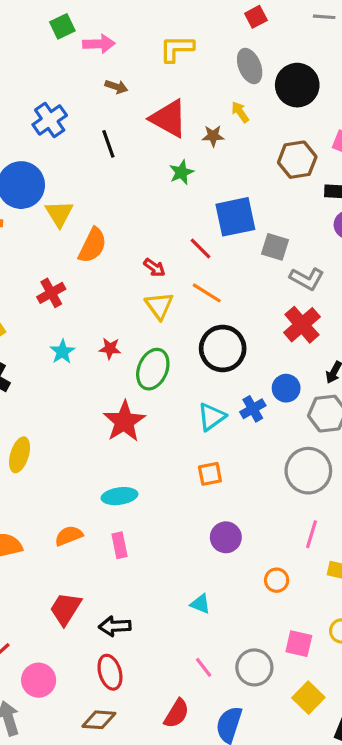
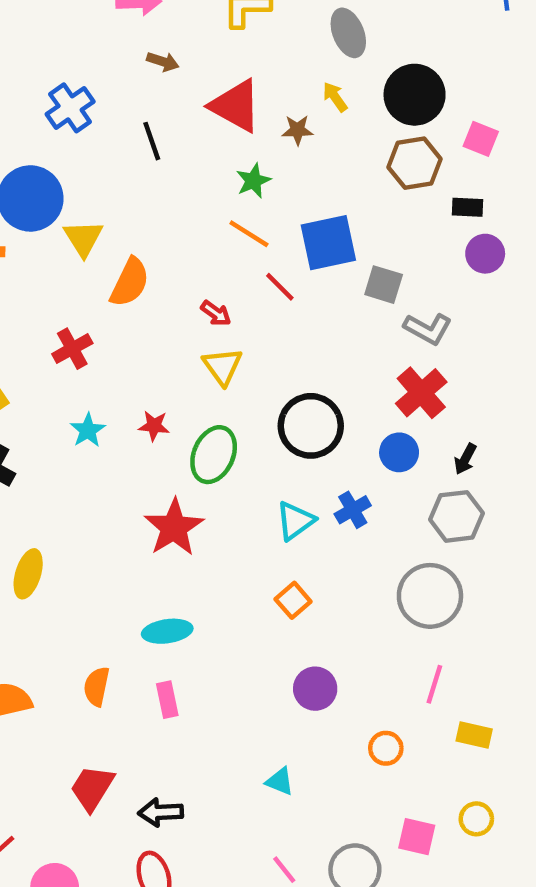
black circle: (297, 85) -> (415, 95), moved
orange line: (207, 293) -> (249, 234), moved
blue circle: (286, 388) -> (399, 452), moved
orange square: (210, 474) -> (293, 600), turned -30
orange semicircle: (69, 536) -> (97, 686), turned -56

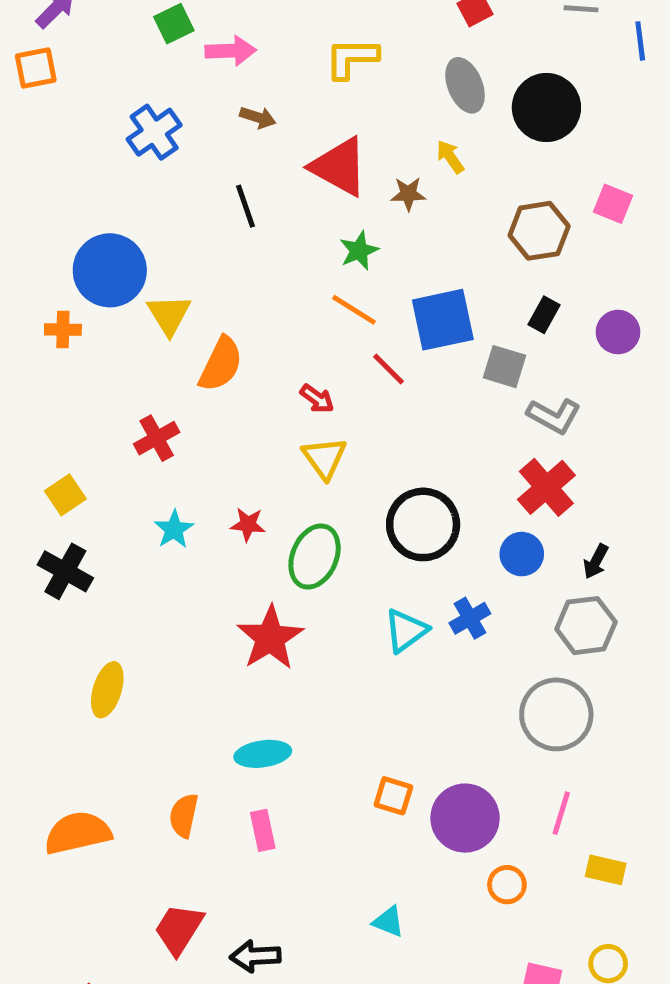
black circle: (415, 95) -> (546, 108), moved
blue cross: (70, 108) -> (154, 132), moved
black rectangle: (468, 207) -> (544, 315), moved, turned -64
orange square: (293, 600) -> (393, 796), moved, turned -32
purple circle: (315, 689) -> (465, 818), moved, size x1.4

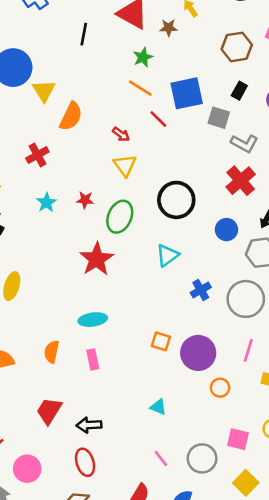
black line: (245, 206) -> (84, 34), turned 30
blue circle: (522, 554) -> (226, 230), moved
blue cross: (470, 618) -> (201, 290), moved

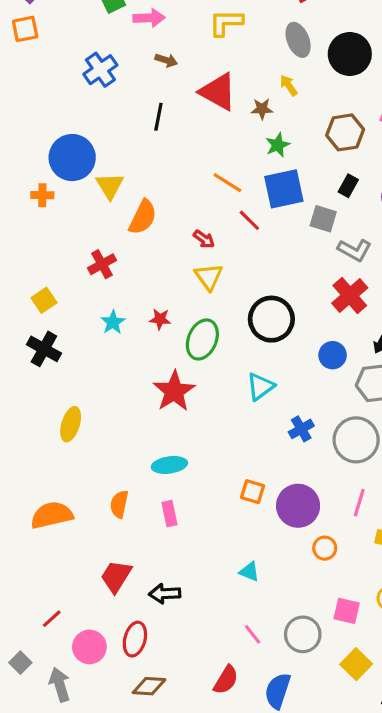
green star: (143, 57) -> (278, 145), moved
red ellipse: (85, 462) -> (135, 639), moved, turned 32

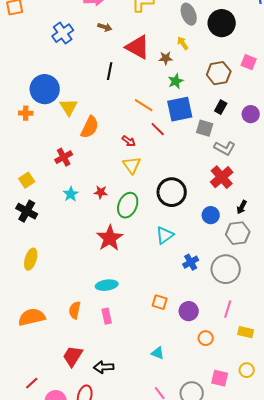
black line: (158, 117) -> (110, 71), moved
yellow ellipse: (71, 424) -> (31, 259), moved
purple circle: (298, 506) -> (189, 311), size x0.7

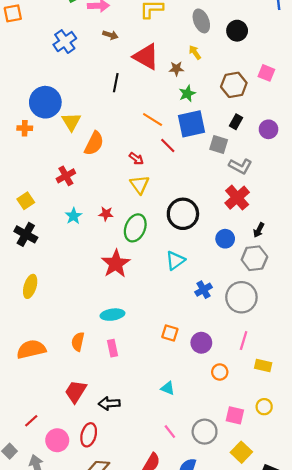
black circle: (222, 23) -> (237, 31), size x0.7

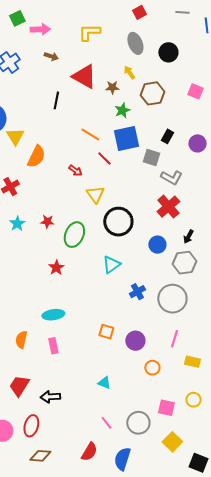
brown hexagon: (234, 85) -> (152, 93), moved
yellow triangle: (140, 185) -> (95, 195), moved
red star: (116, 264) -> (56, 268), size x0.6

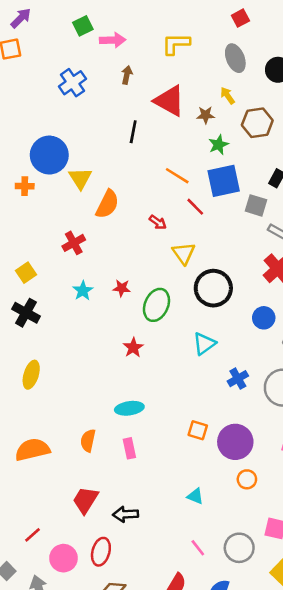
brown arrow: (51, 56) -> (127, 75), turned -96
purple circle: (135, 341) -> (235, 442), size x1.4
orange circle: (152, 368) -> (247, 479), moved

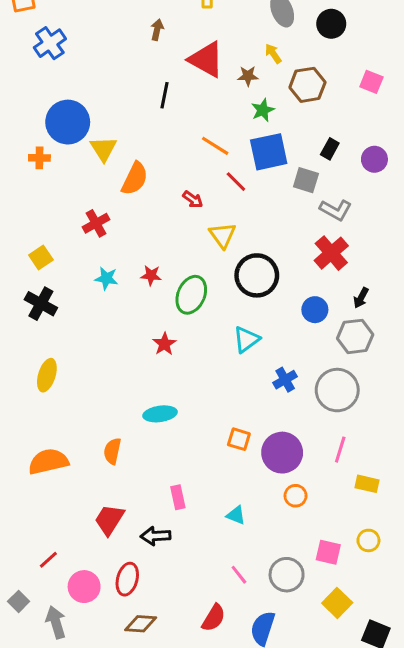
blue cross: (73, 83) -> (50, 43), moved
cyan star: (83, 291) -> (106, 278), turned -30
pink rectangle: (129, 448) -> (178, 497), moved

